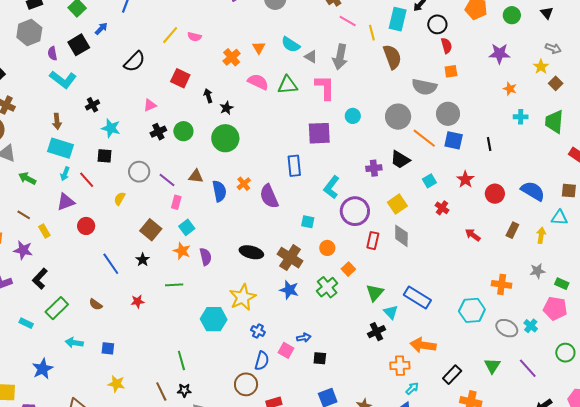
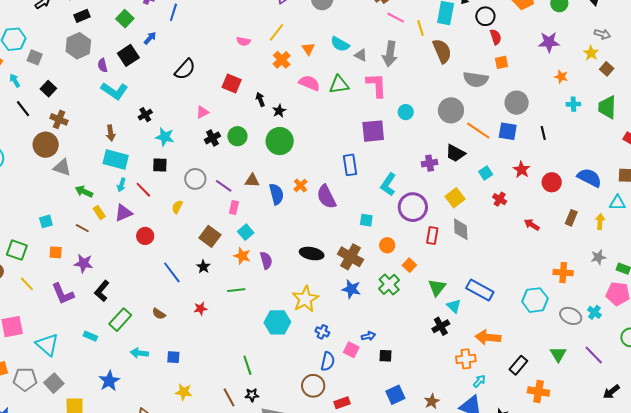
yellow line: (170, 35) -> (277, 32), moved
gray circle: (448, 114) -> (517, 103), moved
yellow rectangle: (44, 231) -> (99, 212), moved

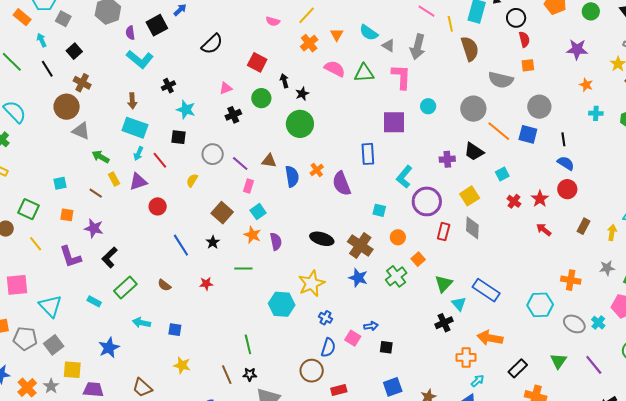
green circle: (237, 136) -> (261, 98), moved
red star: (522, 170) -> (540, 199), moved
blue semicircle: (589, 178) -> (566, 163), moved, size x0.7

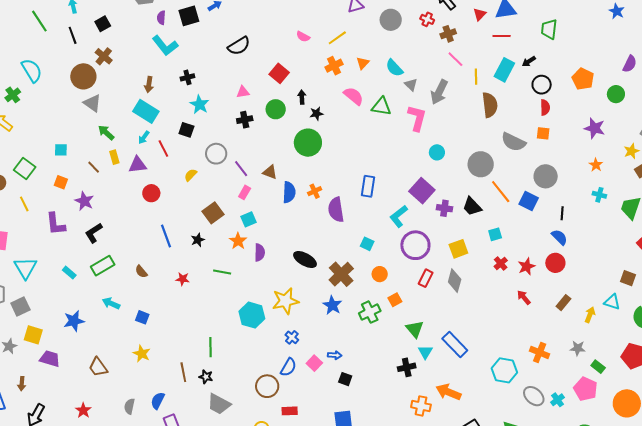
purple square: (394, 122) -> (422, 191), moved, turned 30
green triangle: (444, 284) -> (415, 329), turned -36

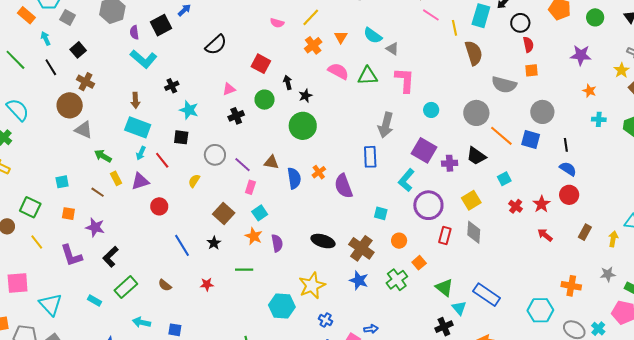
gray arrow: (439, 92) -> (386, 125), moved

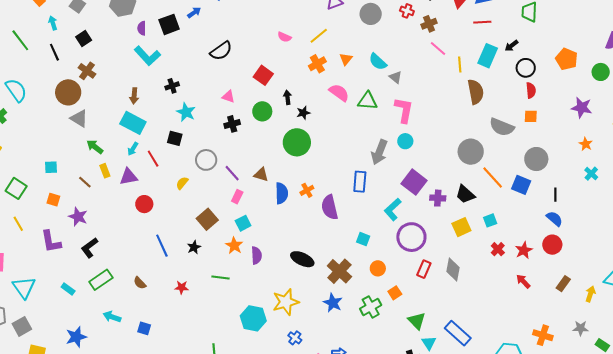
pink triangle: (229, 89) -> (228, 97), turned 32
cyan circle: (431, 110) -> (405, 141), moved
cyan cross: (599, 119) -> (591, 174), turned 32
yellow square: (471, 200) -> (461, 227), moved

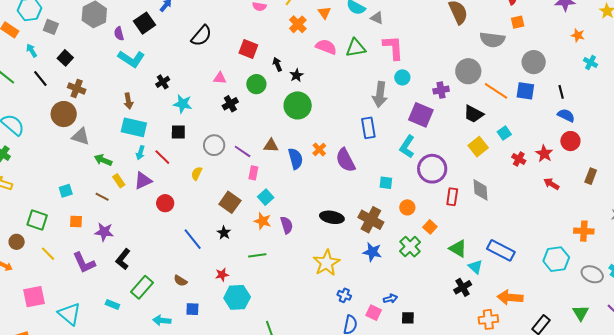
purple cross: (438, 198) -> (441, 90), moved
cyan hexagon: (253, 318) -> (237, 297), moved
blue square: (144, 328) -> (192, 309), moved

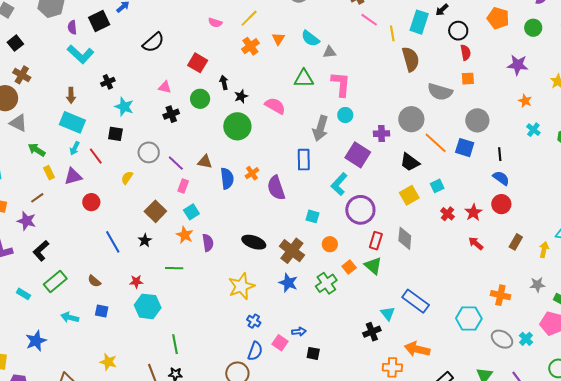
gray triangle: (377, 18) -> (329, 52), turned -40
pink semicircle: (326, 47) -> (275, 106), moved
brown line: (102, 197) -> (37, 198), moved, turned -72
green triangle: (458, 249) -> (373, 266), moved

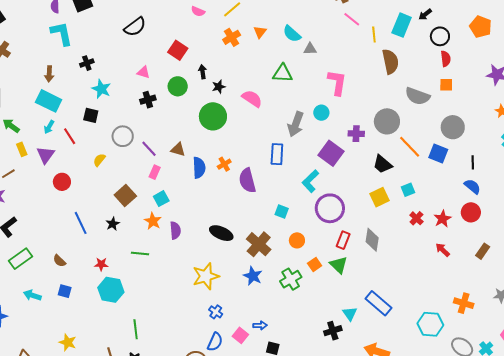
cyan L-shape: (81, 54) -> (61, 34), turned -148
pink L-shape: (341, 84) -> (337, 82), moved
purple triangle: (73, 176) -> (45, 155), turned -42

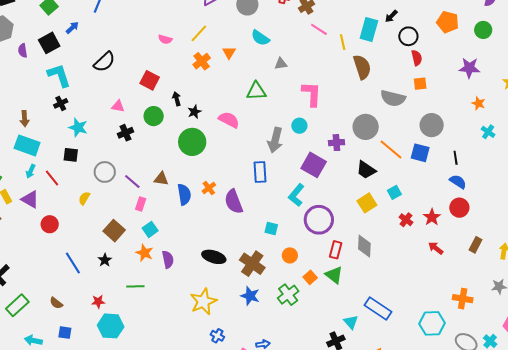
cyan L-shape: (61, 34) -> (59, 75), moved
cyan semicircle: (292, 34) -> (260, 38), moved
purple triangle: (45, 155) -> (30, 199), turned -30

